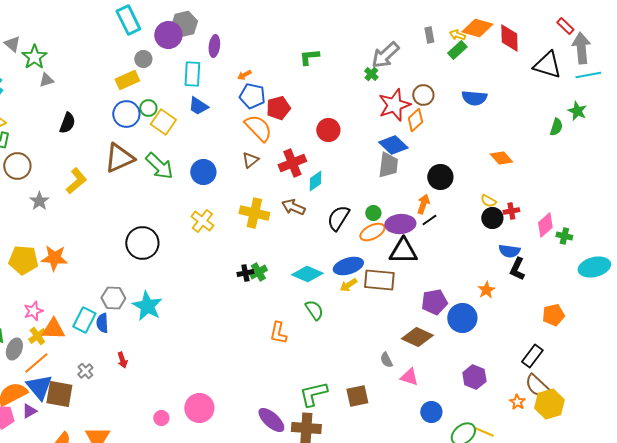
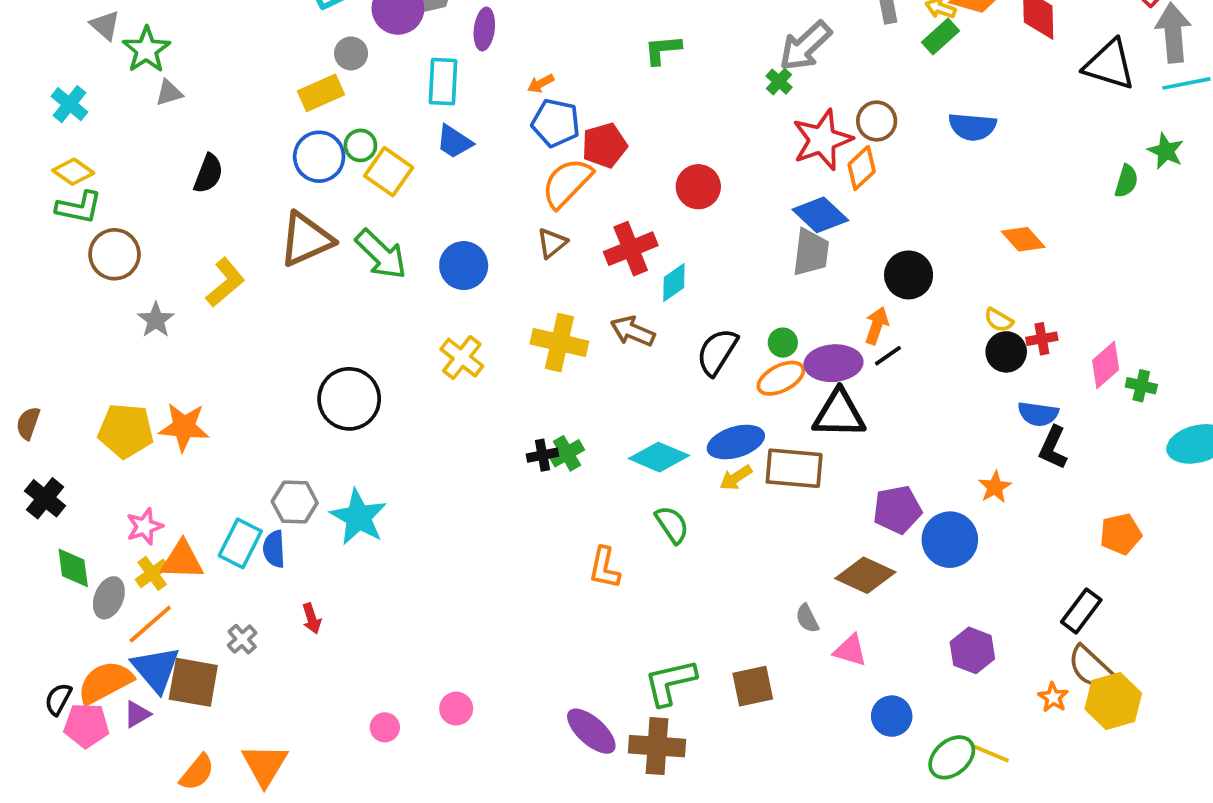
orange semicircle: (258, 128) -> (567, 183), turned -92
pink circle: (199, 408) -> (456, 709), size x0.6

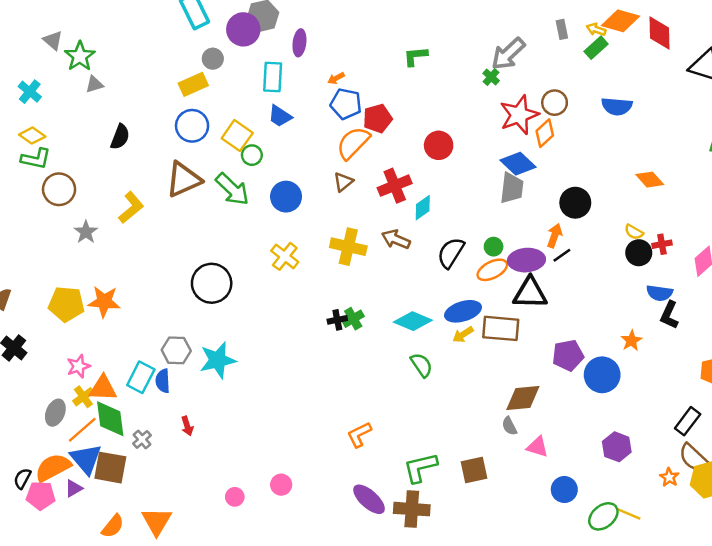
green circle: (360, 145) -> (252, 155), moved
cyan star: (359, 517) -> (218, 360), turned 30
green diamond: (73, 568) -> (110, 419), moved, size x1.4
orange L-shape: (604, 568) -> (359, 435), moved, turned 52
brown diamond: (865, 575) -> (523, 398), moved, turned -30

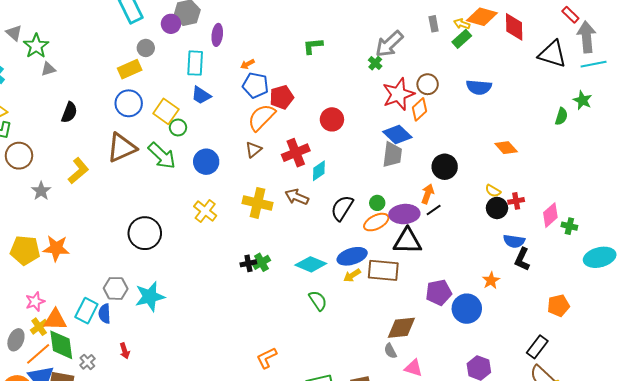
purple circle: (243, 29) -> (171, 24), size x0.7

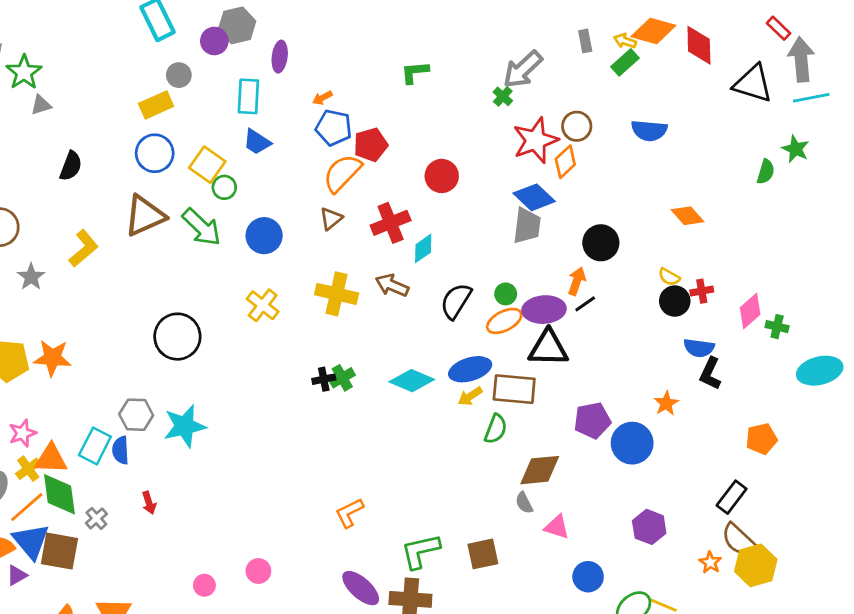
green semicircle: (318, 301) -> (496, 429), moved, turned 55

